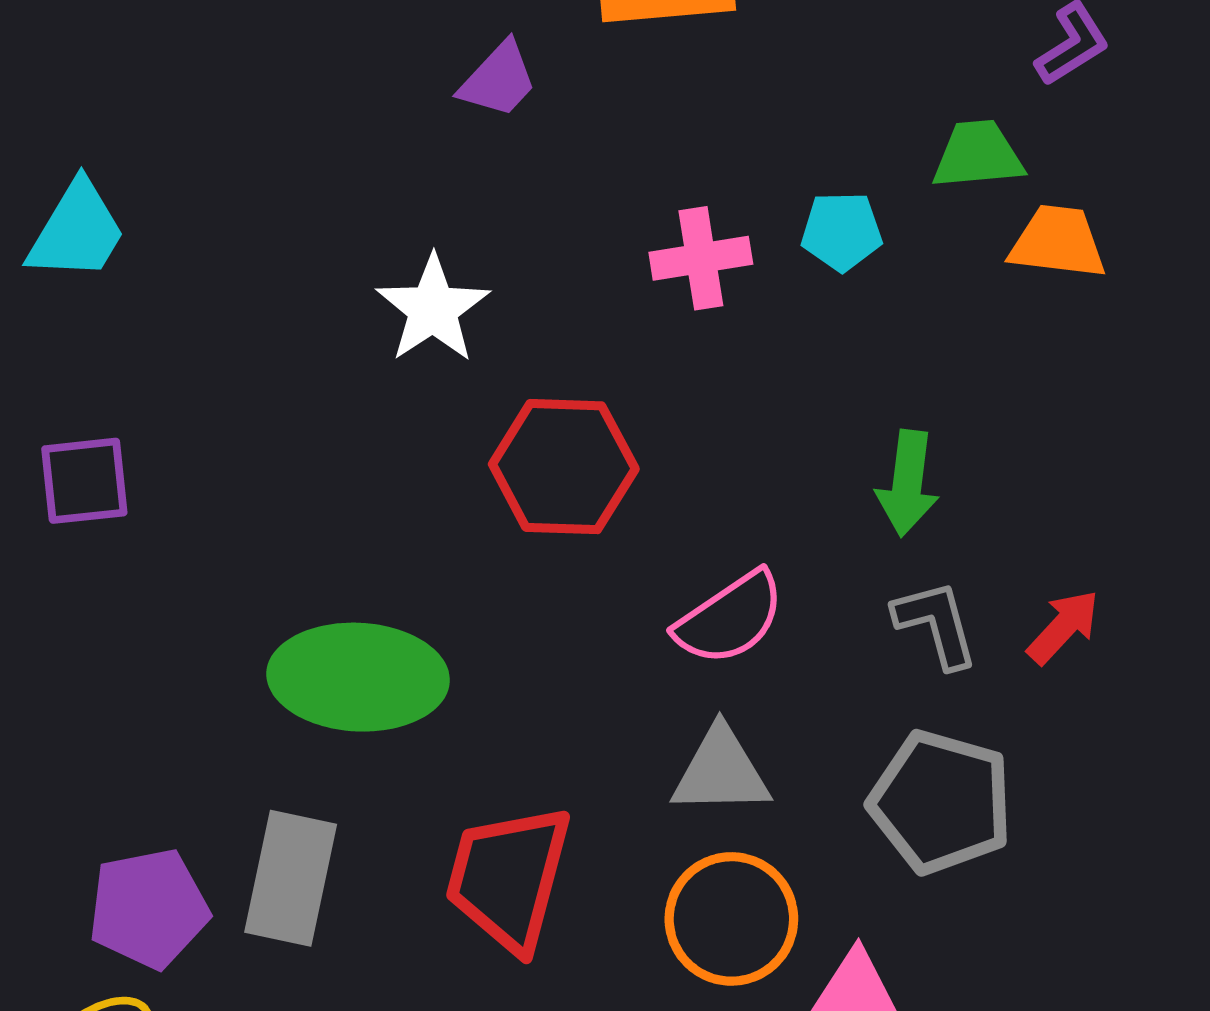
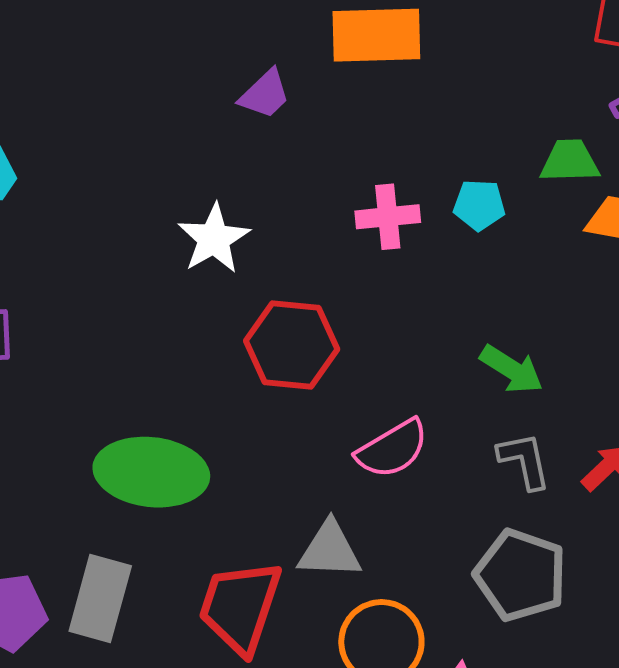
green arrow: (908, 483) -> (512, 369), turned -68
gray triangle: (721, 771) -> (330, 550), moved

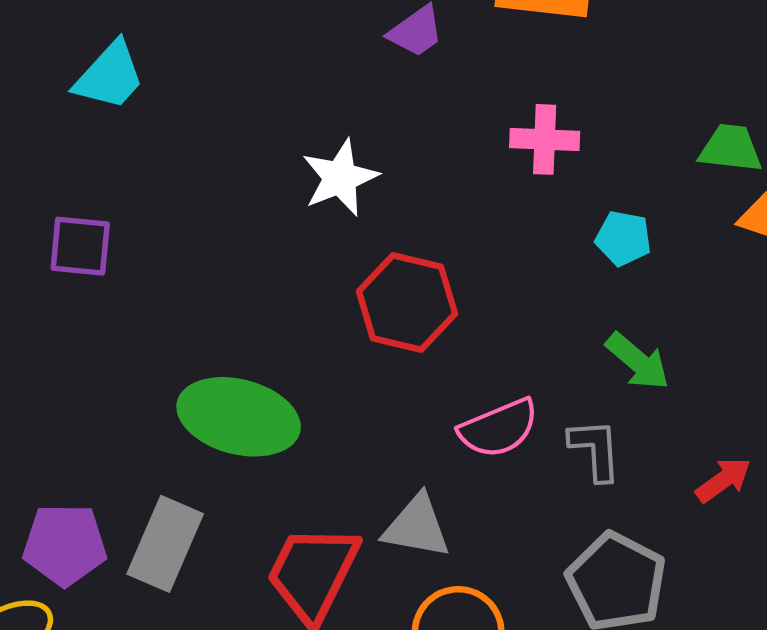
cyan pentagon: (479, 205) -> (623, 238), moved
pink cross: (388, 217) -> (545, 139), moved
gray L-shape: (524, 461) -> (595, 450), moved

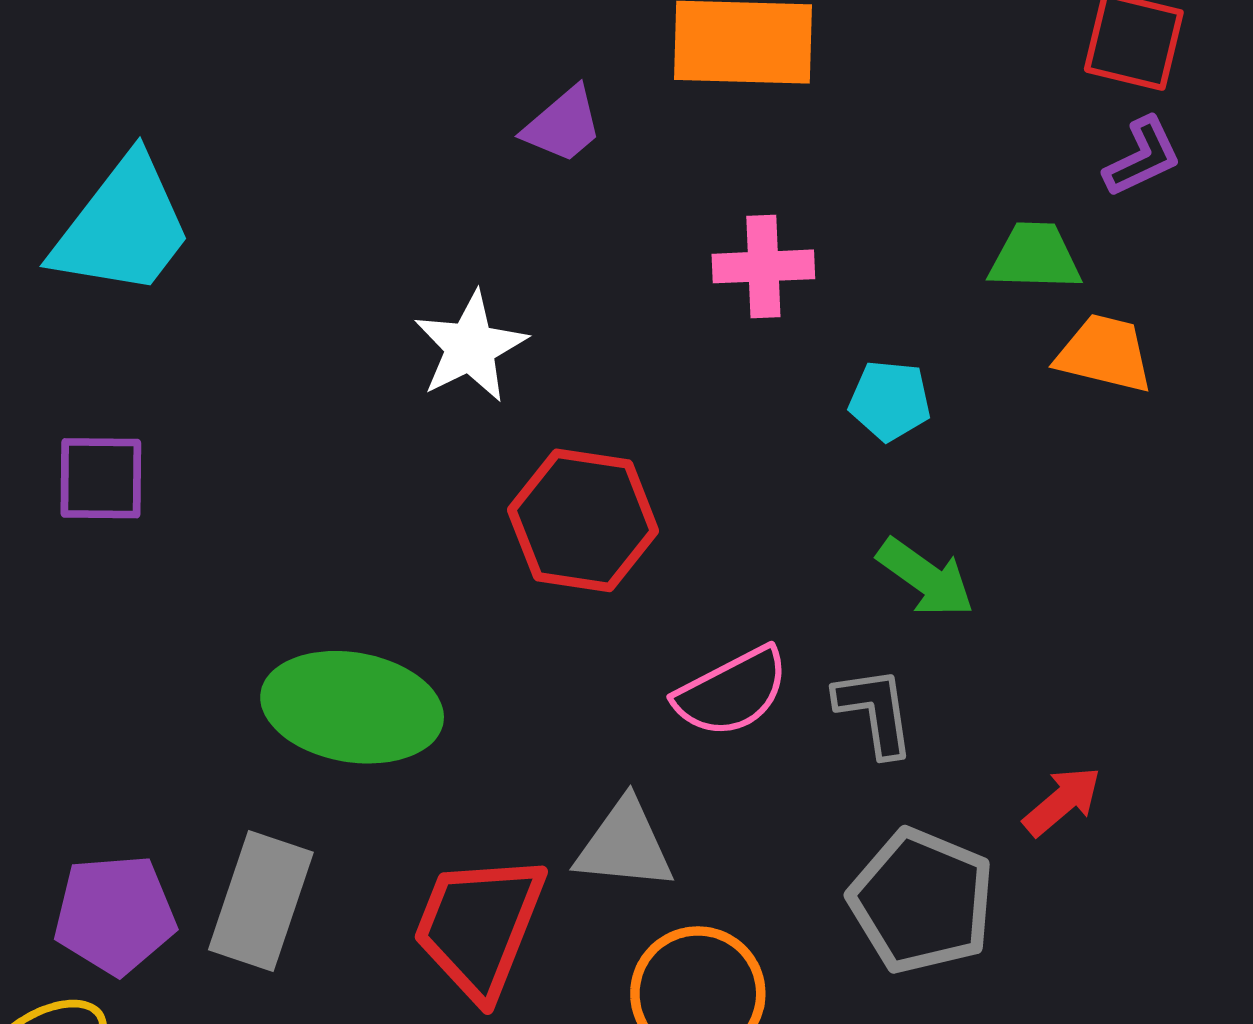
cyan trapezoid: (109, 76) -> (123, 227), size x1.4
red arrow: (723, 480) -> (1062, 801), moved

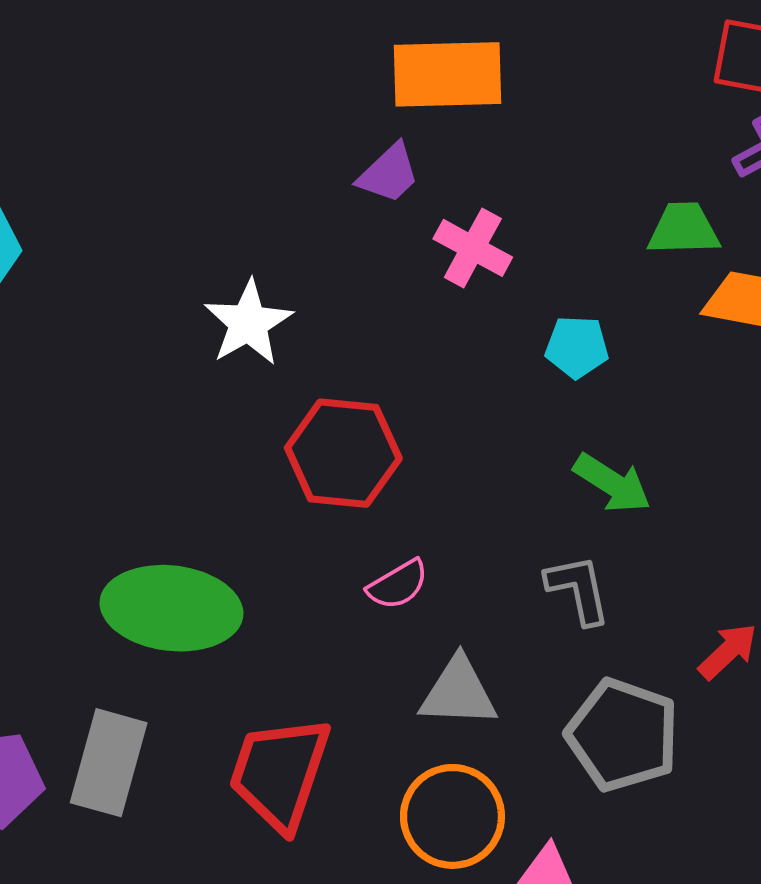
purple trapezoid: (563, 125) -> (389, 173), moved
pink cross: (763, 266) -> (473, 248), turned 34
pink semicircle: (732, 692) -> (398, 585), moved, size x0.7
gray triangle: (625, 845) -> (458, 692), moved

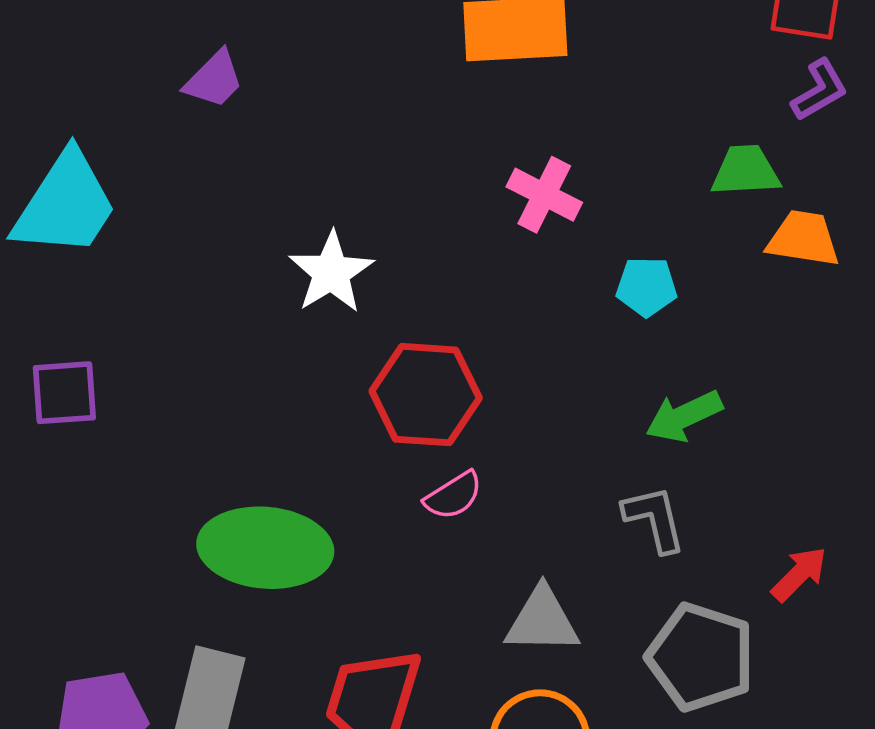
purple trapezoid: (389, 173) -> (214, 79), moved
green arrow: (612, 483) -> (684, 416), turned 124
pink semicircle: (398, 585) -> (453, 496), moved

